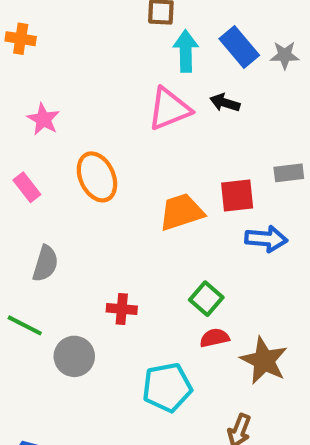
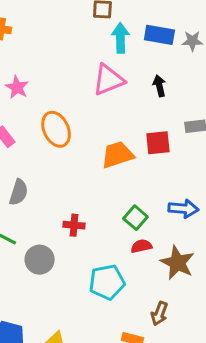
blue rectangle: (239, 47) -> (159, 35), turned -40
black arrow: (225, 103) -> (159, 86), moved, turned 60
blue arrow: (266, 239) -> (183, 209), moved

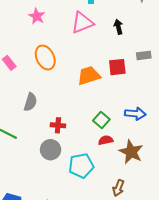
pink star: (17, 87) -> (37, 16), moved
gray semicircle: (19, 192) -> (30, 102), moved
gray circle: (40, 260) -> (51, 150), moved

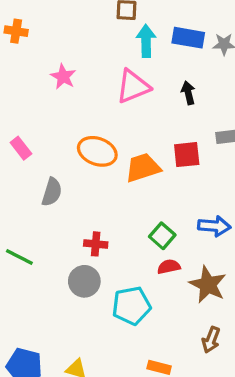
orange ellipse: (45, 58) -> (97, 151), moved, turned -45
gray semicircle: (30, 102) -> (52, 192), moved
brown arrow: (118, 188) -> (211, 340), moved

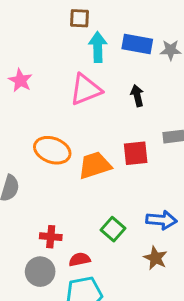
red semicircle: (169, 267) -> (80, 259), moved
brown star: (208, 285) -> (155, 258), moved, size x0.7

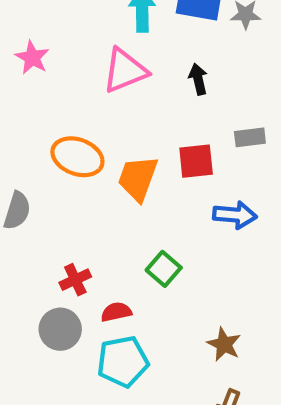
orange trapezoid: (95, 165) -> (138, 178), turned -52
blue arrow: (161, 220) -> (235, 215), moved
red cross: (51, 237) -> (75, 280), turned -30
brown star: (155, 258) -> (224, 344), moved

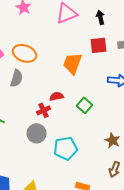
orange ellipse: (77, 157) -> (24, 53), moved
red square: (196, 161) -> (98, 45), moved
red semicircle: (116, 312) -> (56, 96), moved

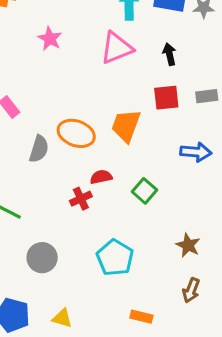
orange ellipse: (24, 53) -> (76, 133), moved
gray circle: (36, 133) -> (42, 258), moved
cyan pentagon: (66, 148) -> (115, 258), turned -30

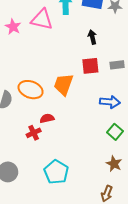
pink triangle: (117, 48) -> (42, 20), moved, turned 35
green square: (145, 191) -> (115, 132), moved
brown star: (188, 245) -> (114, 164), moved

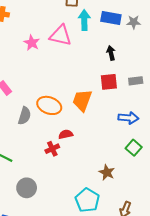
brown star: (114, 164) -> (107, 172), moved
cyan pentagon: (56, 172) -> (87, 200), moved

